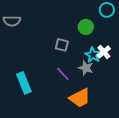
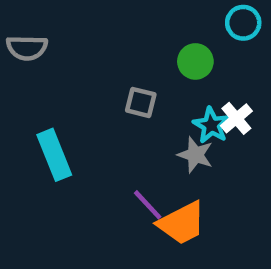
purple line: (63, 74) -> (148, 205), moved
cyan rectangle: (24, 83) -> (54, 155), moved

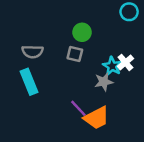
gray semicircle: (27, 48) -> (33, 52), moved
green circle: (195, 61) -> (82, 32), moved
gray star: (195, 155) -> (104, 82), turned -30

